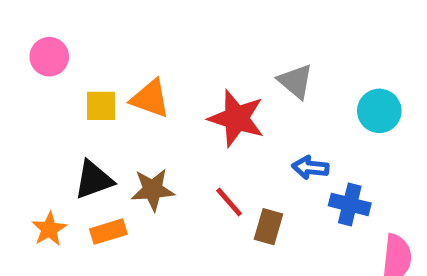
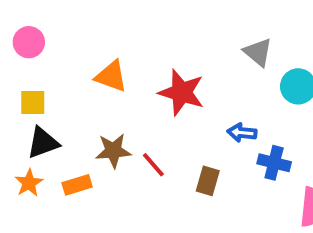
gray triangle: (296, 81) -> (258, 52), moved
yellow square: (101, 106) -> (33, 102), moved
black triangle: (94, 180) -> (43, 143), moved
red line: (229, 202) -> (153, 165), moved

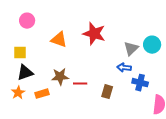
pink circle: (29, 42) -> (27, 21), moved
gray triangle: (258, 52) -> (131, 49), moved, turned 35
red star: (182, 92) -> (94, 34), moved
red line: (153, 165) -> (80, 84), turned -48

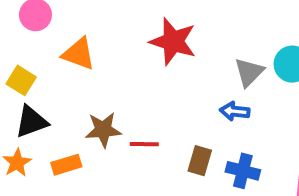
orange triangle: (59, 40) -> (79, 54), moved
yellow square: (20, 53) -> (21, 80), turned 32
blue cross: (140, 83) -> (243, 171), moved

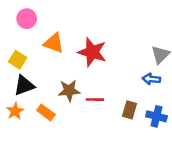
red star: (173, 41) -> (92, 52), moved
orange rectangle: (66, 165) -> (46, 112), turned 54

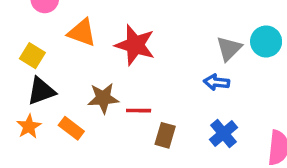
brown rectangle: (129, 110) -> (165, 135), moved
blue cross: (156, 116) -> (224, 134), turned 36

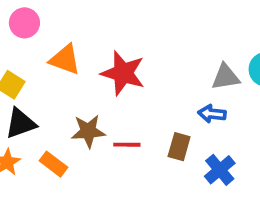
gray triangle: (229, 49) -> (226, 77), turned 36
brown rectangle: (165, 135) -> (179, 147), moved

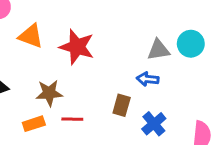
red line: (127, 145) -> (72, 119), moved
orange rectangle: (53, 164) -> (34, 124), moved, turned -55

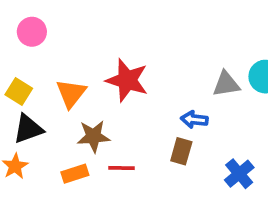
orange triangle: (31, 36) -> (71, 93), moved, turned 48
blue arrow: (148, 79) -> (194, 120), moved
blue cross: (154, 124) -> (239, 174), moved

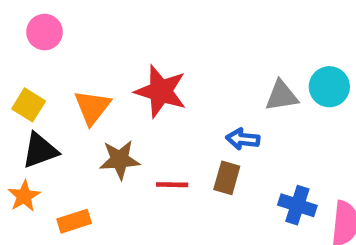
red line: (122, 168) -> (172, 185), moved
orange rectangle: (75, 174) -> (74, 221), moved
blue cross: (239, 174) -> (297, 205), turned -32

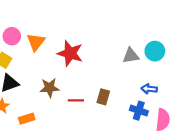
pink circle: (44, 32) -> (12, 36), moved
orange triangle: (92, 107) -> (36, 42), moved
blue arrow: (243, 139) -> (149, 89), moved

